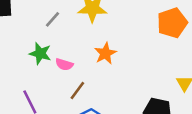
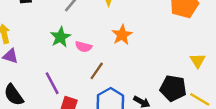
green star: (40, 54) -> (60, 37), turned 30

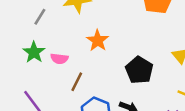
black pentagon: (173, 88) -> (139, 70), moved, turned 30

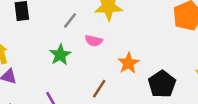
orange star: (98, 41) -> (128, 63), moved
pink semicircle: (59, 59) -> (94, 41), moved

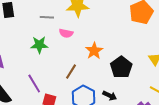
gray line: (70, 20) -> (47, 17), turned 56
green star: (60, 55) -> (39, 45), turned 30

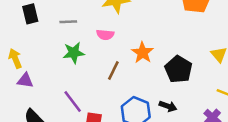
gray line: (47, 17) -> (68, 22), moved
brown line: (71, 72) -> (113, 70), moved

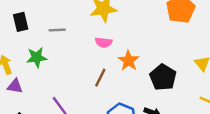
pink semicircle: (105, 35) -> (104, 42), moved
green star: (74, 53) -> (37, 57), moved

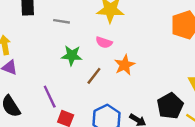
green star: (37, 57) -> (72, 55), moved
black pentagon: (163, 77) -> (170, 106), moved

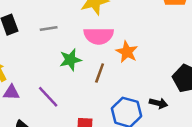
pink semicircle: (104, 42) -> (99, 36), size x1.6
purple line: (50, 97) -> (48, 97), moved

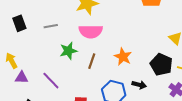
orange star: (127, 52) -> (123, 57), moved

